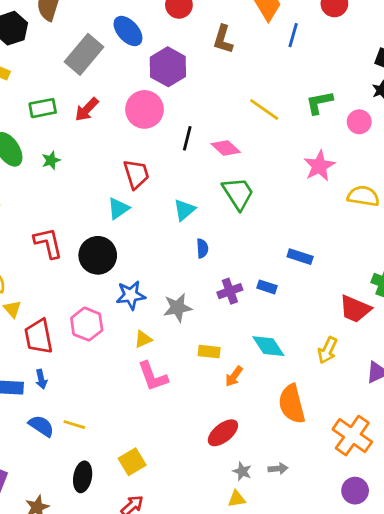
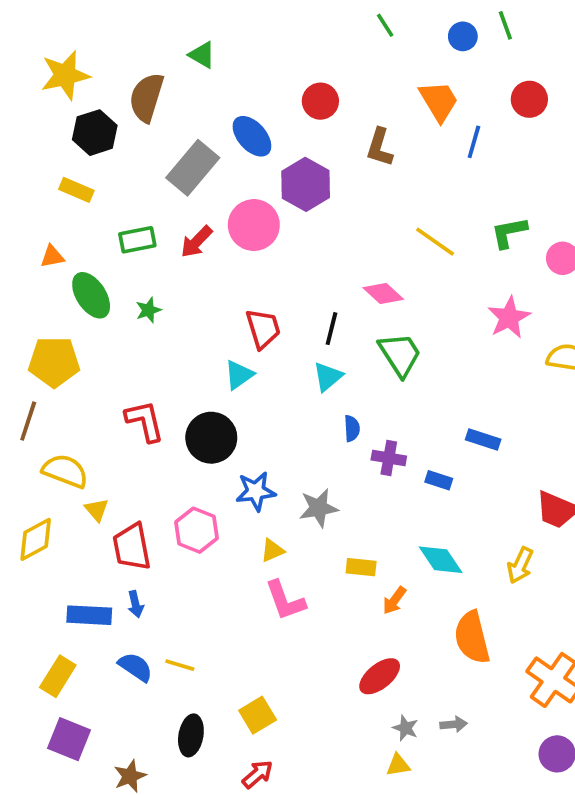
pink circle: (145, 109) -> (254, 225), moved
black line: (187, 138) -> (331, 329), moved
purple cross: (230, 291) -> (389, 458), moved, turned 30

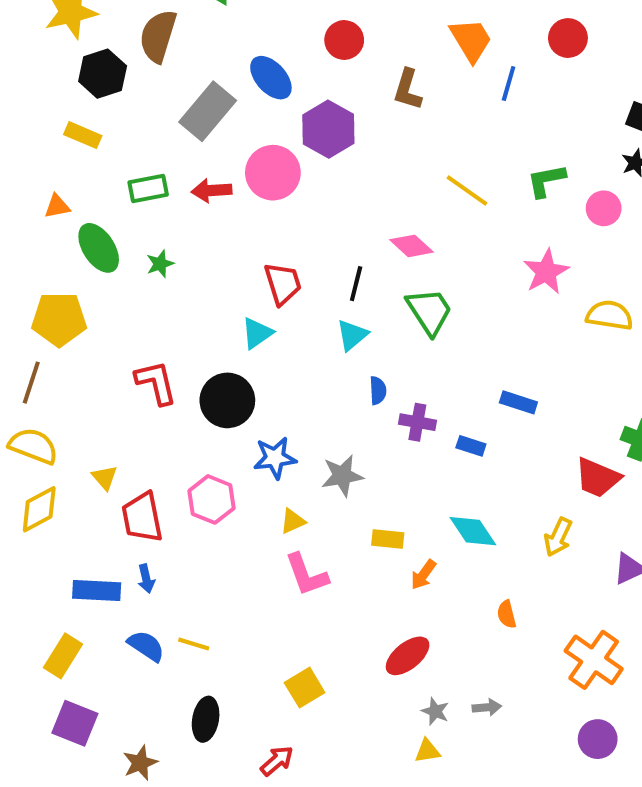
red arrow: (196, 242) -> (212, 190), turned 42
yellow semicircle: (65, 471) -> (33, 446), moved
orange semicircle: (472, 637) -> (507, 614), size x0.5
yellow square: (258, 715) -> (305, 688), moved

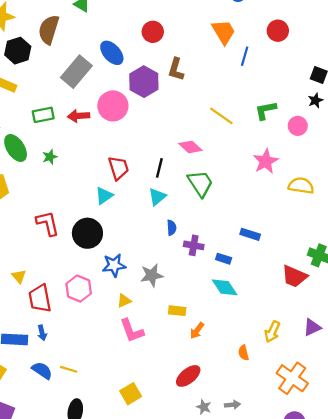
brown L-shape: (408, 90) -> (176, 69), moved
cyan diamond: (473, 531) -> (225, 287), moved
yellow arrow: (558, 537) -> (272, 332), moved

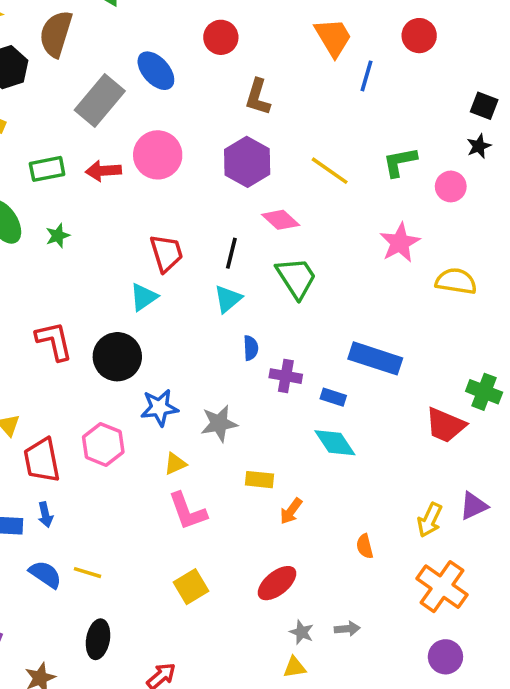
purple hexagon: (144, 82) -> (247, 162), moved
blue rectangle: (250, 234) -> (375, 358), size x1.6
yellow arrow: (272, 332) -> (430, 520), moved
yellow square: (131, 394) -> (191, 587), moved

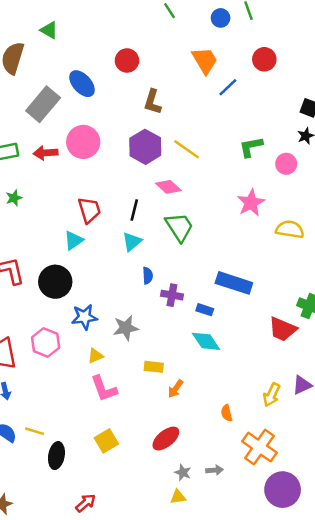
blue line: (367, 76) -> (228, 87), turned 30
yellow line: (330, 171) -> (187, 149), moved
orange cross: (442, 587) -> (259, 447), moved
black ellipse: (98, 639) -> (56, 456), moved
purple circle: (445, 657) -> (283, 490), size x1.5

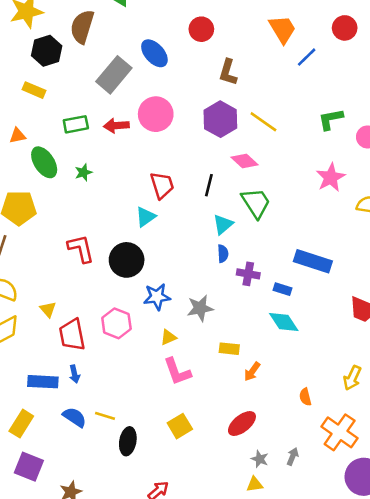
cyan triangle: (132, 242) -> (223, 224), moved
gray arrow: (214, 470) -> (293, 456), turned -63

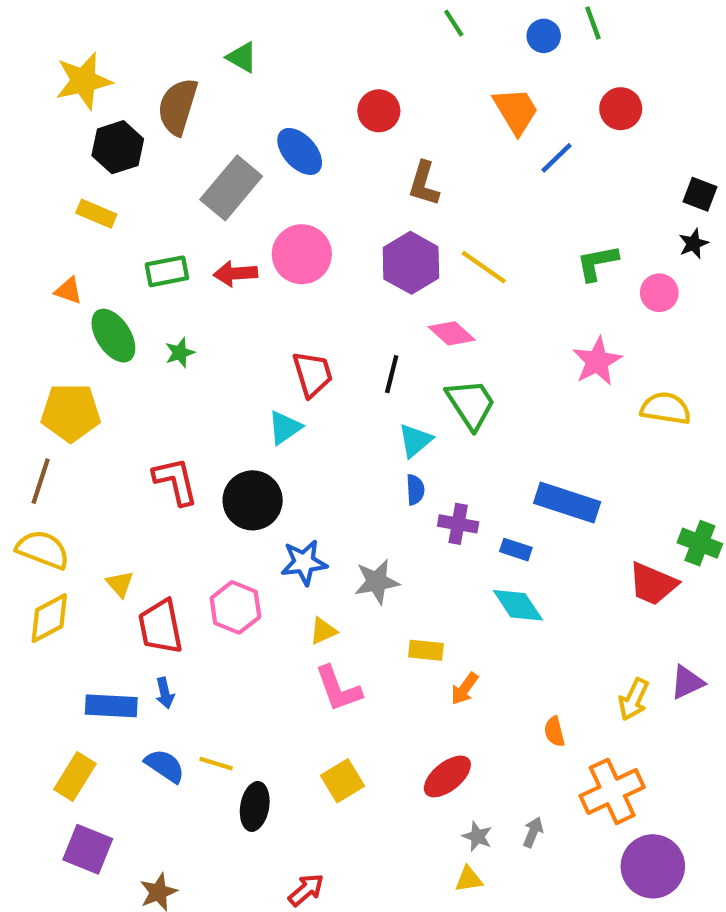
orange triangle: (18, 136) -> (69, 291), turned 30
orange cross: (340, 432) -> (612, 791), turned 30

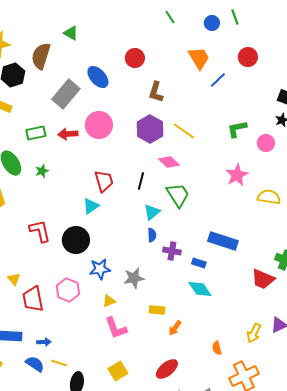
blue arrow: (165, 693) -> (44, 342), moved, turned -80

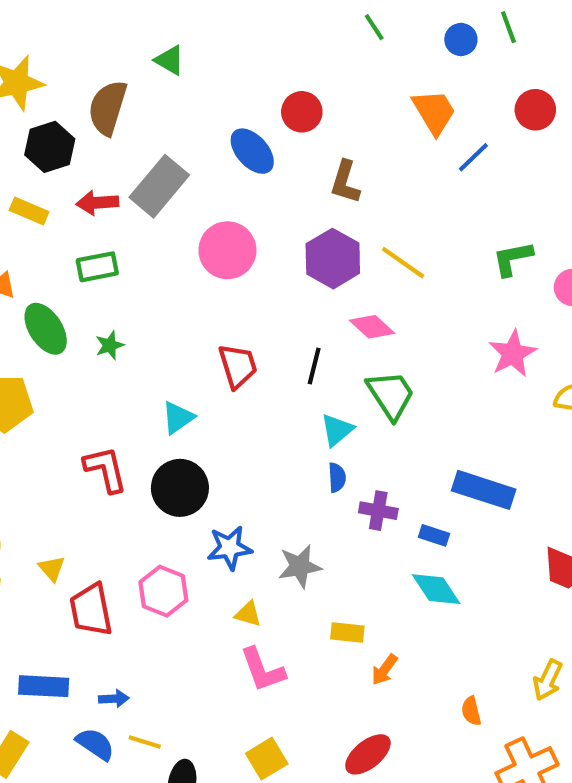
blue ellipse: (98, 77) -> (252, 151), moved
red arrow: (68, 134) -> (97, 203), moved
cyan triangle: (91, 206) -> (178, 418), moved
yellow triangle: (109, 301) -> (248, 614), turned 40

